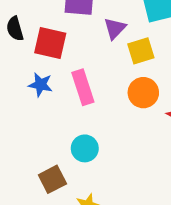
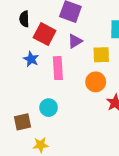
purple triangle: (115, 28) -> (75, 41), moved

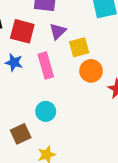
yellow square: (101, 55) -> (79, 47), moved

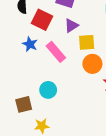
pink rectangle: (46, 65) -> (56, 52), turned -35

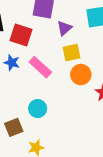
purple triangle: (71, 26) -> (64, 28), moved

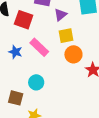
blue star: (12, 63) -> (15, 52), moved
brown square: (14, 127) -> (16, 98), turned 35

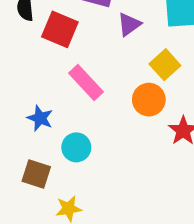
yellow square: (66, 36) -> (165, 65), moved, turned -35
blue star: (15, 52) -> (40, 118), moved

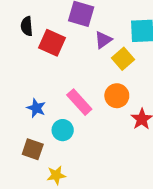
yellow square: (165, 65) -> (123, 59), moved
pink rectangle: (86, 82) -> (79, 102), moved

